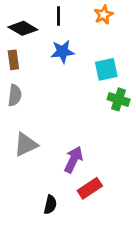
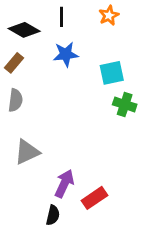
brown rectangle: (13, 60) -> (14, 63), turned 48
purple arrow: (73, 160) -> (64, 184), moved

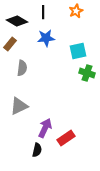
gray semicircle: (15, 100) -> (22, 68), moved

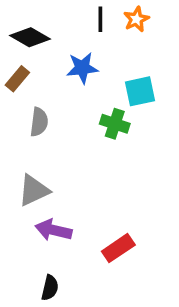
black line: (43, 12) -> (100, 19), moved
green cross: (87, 73) -> (115, 124), moved
purple arrow: (45, 128) -> (53, 230), moved, turned -102
black semicircle: (37, 150) -> (50, 288), moved

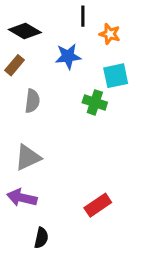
orange star: (136, 19) -> (110, 34), moved, turned -30
purple arrow: (53, 230) -> (22, 198), moved

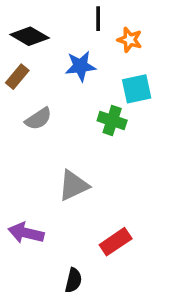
gray semicircle: (32, 101) -> (38, 119), turned 50
gray triangle: (28, 158) -> (73, 185), moved
black semicircle: (41, 238) -> (73, 280), moved

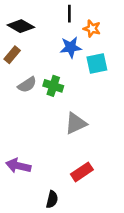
blue star: (80, 66) -> (71, 47), moved
green cross: (112, 121) -> (53, 86), moved
gray triangle: (73, 185) -> (76, 123), moved

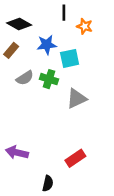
blue star: (71, 47) -> (47, 45), moved
cyan square: (97, 63) -> (70, 58), moved
gray triangle: (76, 123) -> (77, 99), moved

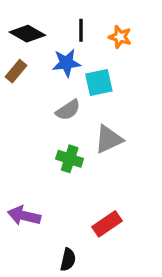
black line: (64, 13) -> (81, 30), moved
gray semicircle: (25, 78) -> (68, 110), moved
green cross: (49, 79) -> (70, 159), moved

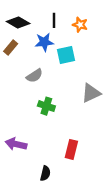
gray semicircle: (68, 110) -> (34, 76), moved
gray triangle: (109, 139) -> (91, 93), moved
red rectangle: (107, 224) -> (71, 149), turned -42

